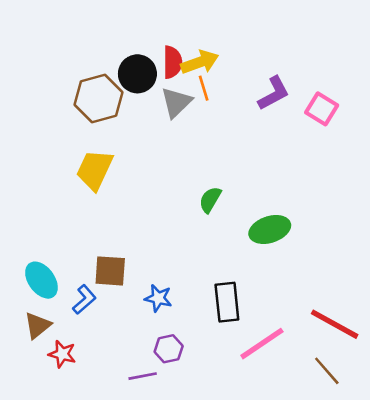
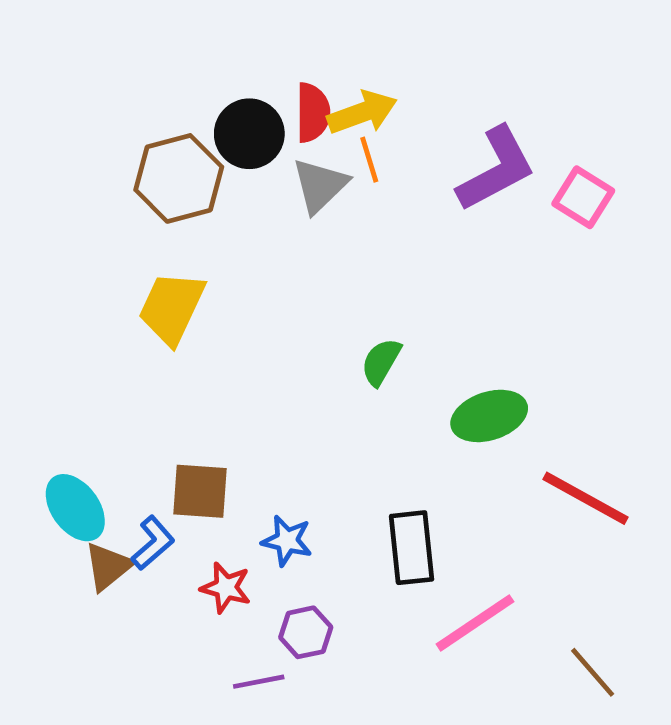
purple L-shape: (274, 93) -> (496, 169), size x1.4
red line: (335, 324) -> (586, 498), moved
brown triangle: (38, 325) -> (108, 566), moved
red star: (62, 354) -> (226, 588), moved

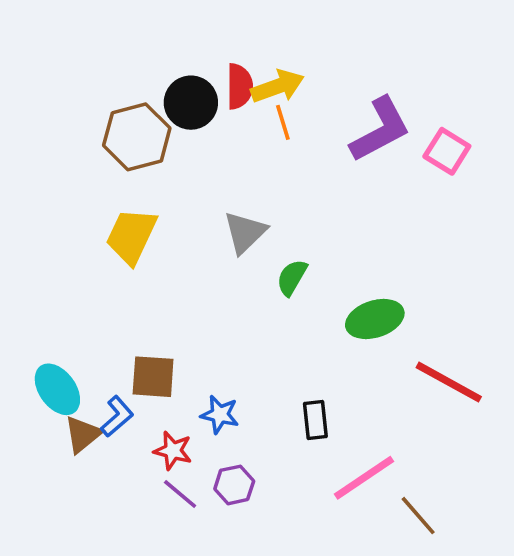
gray triangle: (320, 185) -> (245, 232), moved
black rectangle: (412, 548) -> (315, 420), size x0.7
brown line: (593, 672) -> (418, 516), moved
purple line: (259, 682) -> (180, 494), moved, turned 51

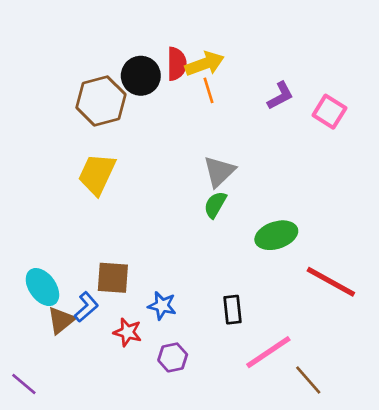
purple L-shape: (380, 130) -> (280, 96), size x0.6
gray triangle: (245, 232) -> (219, 171), moved
purple line: (180, 494) -> (24, 384), moved

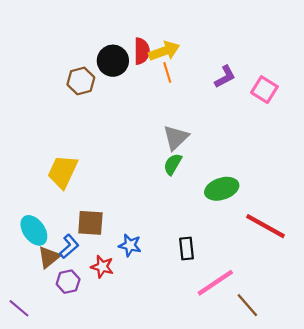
brown hexagon: (101, 101) -> (81, 81), size x0.7
yellow trapezoid: (97, 174) -> (63, 172), moved
purple hexagon: (173, 357) -> (68, 282), moved

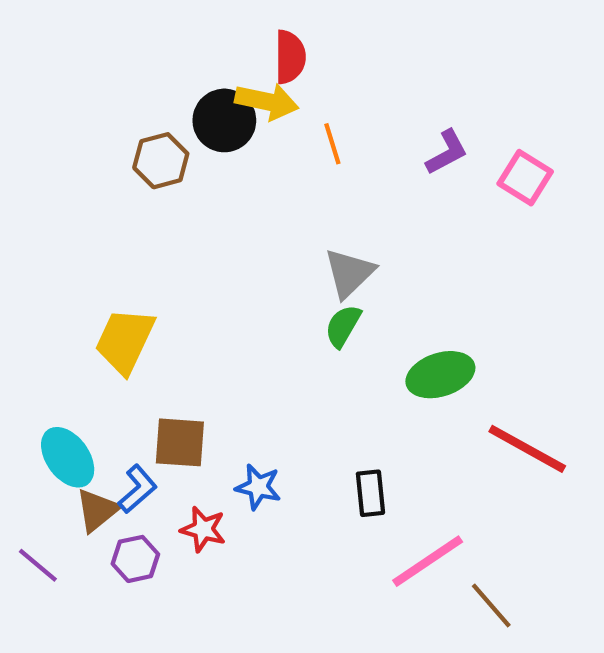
red semicircle: (142, 51) -> (290, 57), moved
yellow arrow: (164, 51) -> (267, 101), moved, turned 32
purple line: (19, 308) -> (38, 565), moved

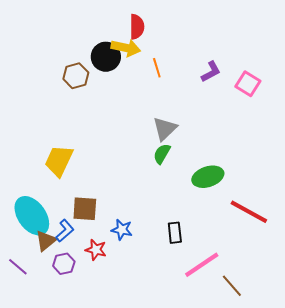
cyan ellipse: (68, 457) -> (32, 216), size x1.4

